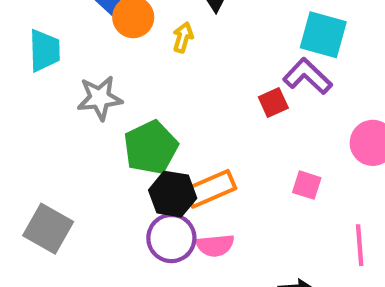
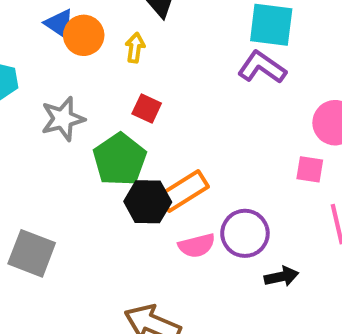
red square: (273, 103) -> (147, 108), moved, turned -32
pink square: (307, 185) -> (310, 169), moved
purple circle: (171, 238) -> (245, 233), moved

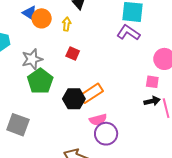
green pentagon: (120, 160) -> (40, 81), moved
purple circle: (245, 233) -> (106, 134), moved
black arrow: (281, 277) -> (152, 101), moved

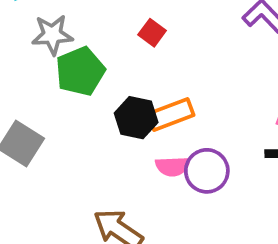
gray star: (32, 59) -> (52, 35), moved
purple circle: (106, 134) -> (207, 171), moved

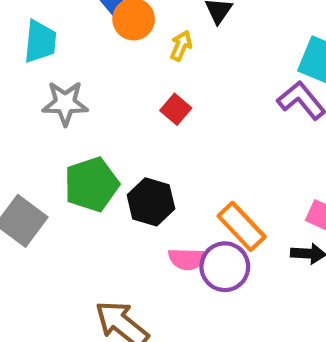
green pentagon: (80, 71) -> (91, 184), moved
orange rectangle: (171, 115) -> (242, 226), moved, turned 63

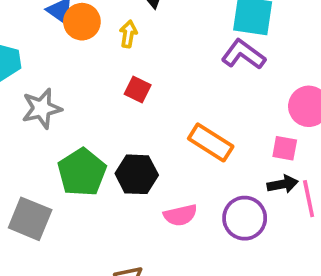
orange rectangle: (242, 226) -> (211, 142), moved
purple circle: (225, 267) -> (245, 218), moved

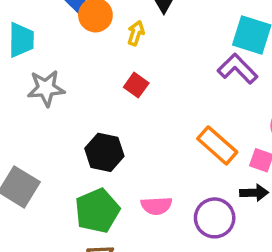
orange rectangle: (211, 142) -> (217, 145), moved
green pentagon: (82, 172) -> (97, 211), moved
black hexagon: (137, 174) -> (104, 152), moved

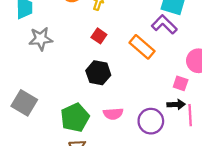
orange rectangle: (217, 145) -> (142, 47), moved
black hexagon: (104, 152) -> (98, 73), moved

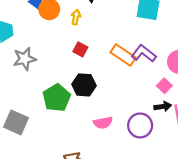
purple L-shape: (164, 24) -> (144, 54), moved
pink square: (181, 83) -> (164, 86), turned 32
green pentagon: (75, 118) -> (57, 98), moved

